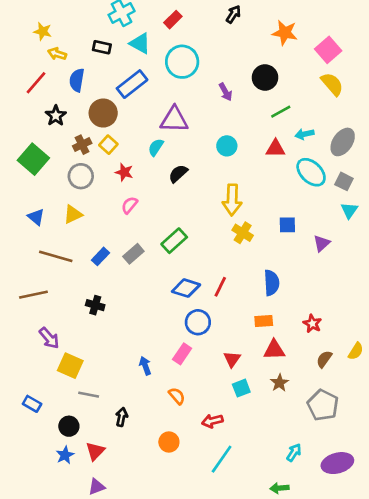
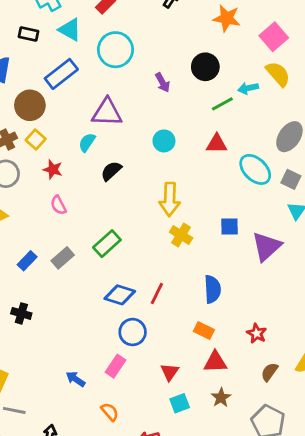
cyan arrow: (304, 134) -> (248, 88), moved
pink semicircle: (129, 205) -> (58, 205), turned -66
purple triangle: (322, 243) -> (267, 246), size x1.6
orange rectangle: (264, 321) -> (204, 331), turned 30
blue arrow: (145, 366) -> (76, 379), turned -36

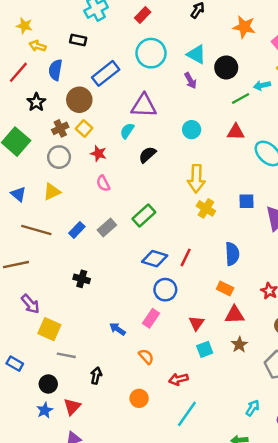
cyan triangle: (70, 30) -> (196, 54), moved
black cross: (21, 313) -> (82, 279), moved

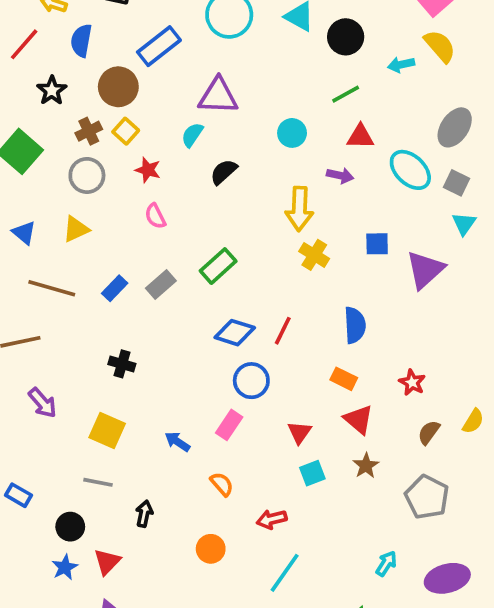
purple arrow: (190, 81) -> (340, 175), moved, turned -49
green line: (241, 99) -> (346, 94), moved
red triangle: (235, 315) -> (359, 419), turned 42
yellow square: (49, 329) -> (107, 431), moved

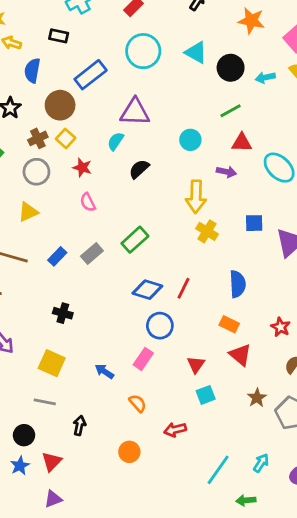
cyan arrow: (401, 65) -> (265, 77), moved
brown star: (366, 466) -> (257, 398), moved
cyan line: (285, 573) -> (218, 470), moved

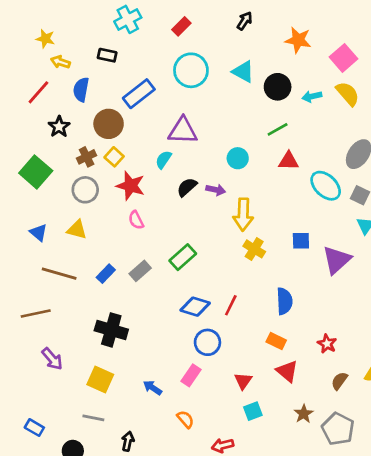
red star: (82, 168) -> (131, 186), size x1.5
purple arrow: (226, 172) -> (216, 190), moved
yellow triangle: (28, 212) -> (77, 230), turned 40
black cross: (63, 313) -> (111, 330), size x1.6

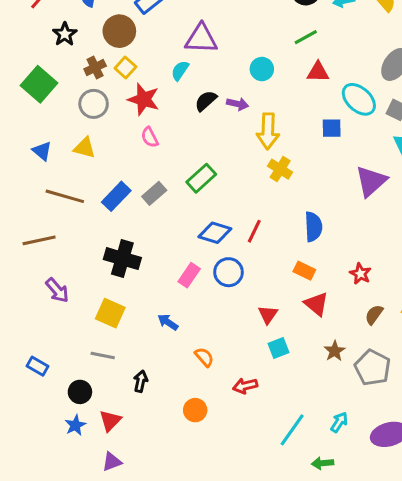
blue square: (301, 241) -> (332, 128), moved
blue rectangle: (106, 274) -> (116, 196), size x1.4
pink rectangle: (191, 375) -> (189, 275), moved

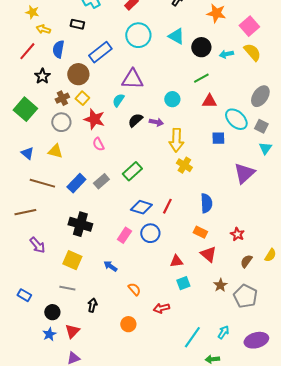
red triangle: (268, 315) -> (176, 261), turned 48

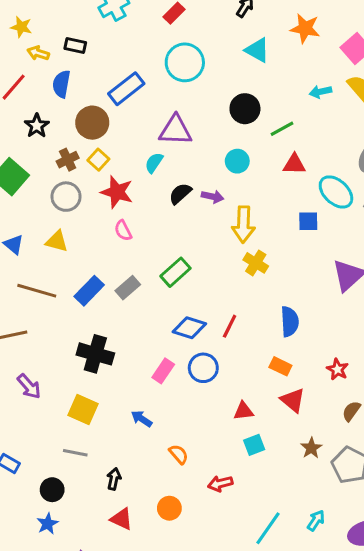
black rectangle: (77, 24) -> (75, 45), moved
cyan triangle: (176, 36) -> (257, 50), moved
black circle: (201, 47) -> (245, 109), moved
red triangle: (72, 331) -> (122, 519), moved, turned -49

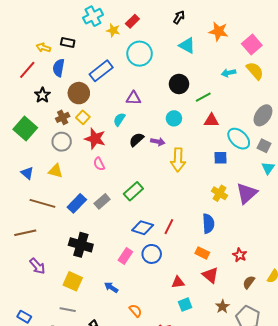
yellow star: (21, 27) -> (113, 30), moved
purple triangle: (176, 130) -> (133, 98), size x0.7
yellow cross: (256, 263) -> (219, 193), moved

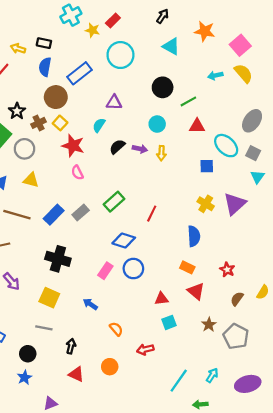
blue semicircle: (59, 68) -> (45, 67), moved
black star: (42, 95) -> (17, 111), moved
gray circle: (62, 142) -> (24, 149), moved
yellow arrow: (178, 160) -> (161, 153), moved, size x0.6
red line: (169, 227) -> (152, 214), moved

